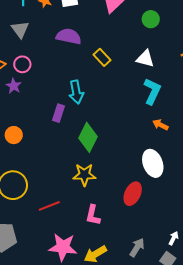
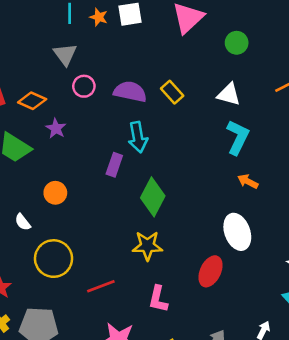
purple semicircle: (69, 36) -> (130, 92), moved
pink circle: (22, 64) -> (84, 86), moved

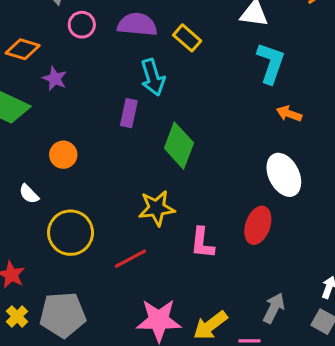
yellow rectangle: (172, 92) -> (187, 38), moved
yellow star: (147, 246) -> (157, 208), moved
pink L-shape: (158, 299) -> (202, 243), moved

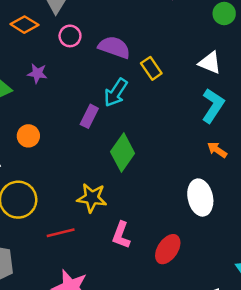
orange diamond: (23, 49) -> (24, 25), moved
cyan arrow: (153, 77) -> (116, 93), turned 36
purple star: (55, 79) -> (37, 73), turned -30
red ellipse: (258, 225) -> (168, 249), moved

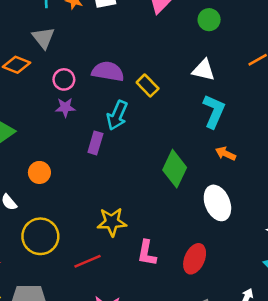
pink circle: (70, 36) -> (64, 79), moved
purple star: (37, 73) -> (65, 107), moved
green diamond: (123, 153) -> (175, 169), moved

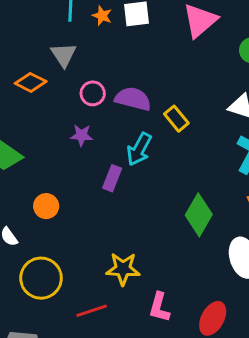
pink circle: (64, 79) -> (93, 93), moved

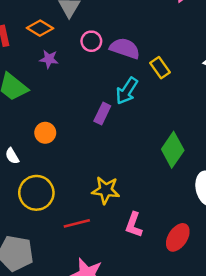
purple star: (82, 135) -> (49, 59), moved

